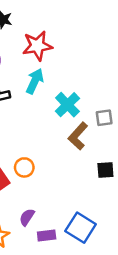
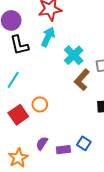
blue square: (81, 228) -> (84, 143), moved, size x0.6
purple rectangle: (47, 235) -> (63, 150), moved

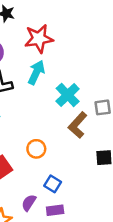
orange circle: (40, 104) -> (36, 149), moved
blue square: (84, 143) -> (53, 184), moved

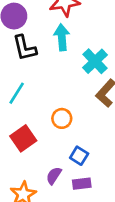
cyan arrow: (36, 72) -> (62, 37), turned -30

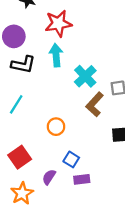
black L-shape: (25, 48) -> (23, 65), turned -65
red square: (23, 138) -> (20, 157), moved
purple rectangle: (82, 184) -> (82, 179), moved

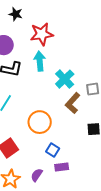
orange circle: (56, 127) -> (40, 122), size x1.5
purple semicircle: (49, 177) -> (37, 175), moved

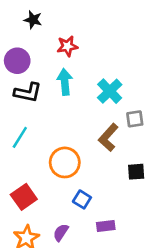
red star: (42, 34) -> (67, 46), size x0.7
cyan cross: (65, 79) -> (110, 91), moved
purple rectangle: (62, 167) -> (106, 226), moved

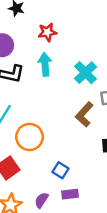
orange circle: (65, 162) -> (30, 137), moved
purple rectangle: (106, 226) -> (70, 194), moved

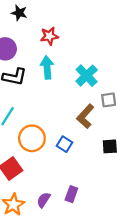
blue square: (60, 170) -> (64, 144), moved
purple rectangle: (70, 194) -> (71, 194), turned -63

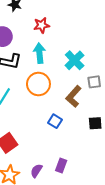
orange circle: (32, 138) -> (38, 84), moved

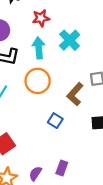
cyan cross: (75, 60) -> (70, 40), moved

